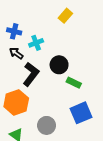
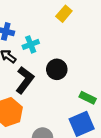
green rectangle: (74, 83) -> (88, 98), moved

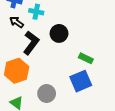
cyan cross: (31, 44) -> (36, 12), turned 32

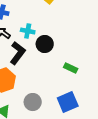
cyan cross: (36, 12) -> (28, 31), moved
blue square: (81, 81) -> (68, 102), moved

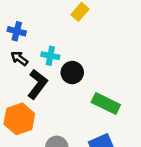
green rectangle: (71, 68) -> (106, 103), size x1.5

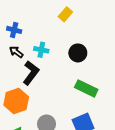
black circle: (72, 73) -> (78, 53), moved

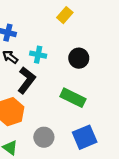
green rectangle: (86, 88) -> (73, 98), moved

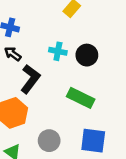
cyan cross: (38, 55) -> (58, 51), moved
blue square: (85, 137) -> (93, 141), turned 30

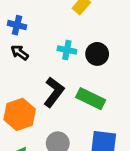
black L-shape: (30, 79) -> (54, 92), moved

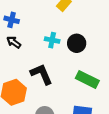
black L-shape: (54, 92) -> (41, 74), turned -60
green rectangle: (91, 99) -> (87, 80), moved

